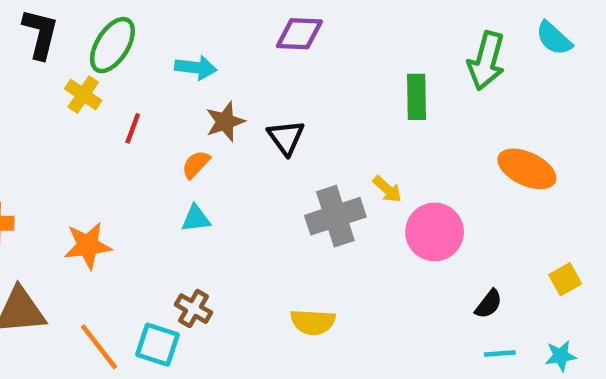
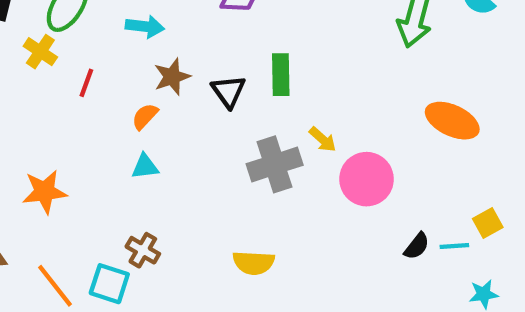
green rectangle: (417, 97) -> (281, 75), moved
cyan line: (500, 354) -> (454, 246), moved

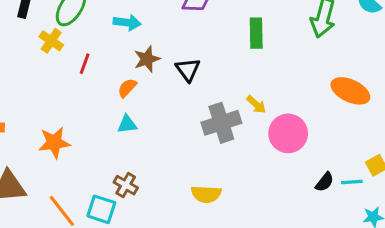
green rectangle: (281, 75) -> (256, 33), moved

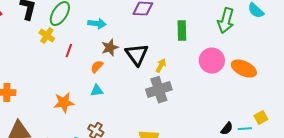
black triangle: (188, 70) -> (137, 55), size x1.4
yellow arrow: (256, 105) -> (161, 66), moved, turned -104
pink circle: (288, 133) -> (212, 61), moved
orange star: (54, 143) -> (64, 103), moved

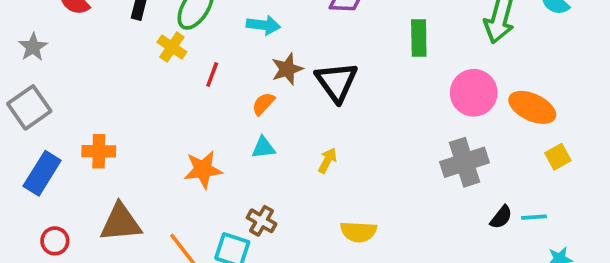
yellow arrow: (161, 66) -> (327, 160), moved
gray cross: (159, 90) -> (465, 162), moved
yellow square: (261, 118) -> (558, 157), moved

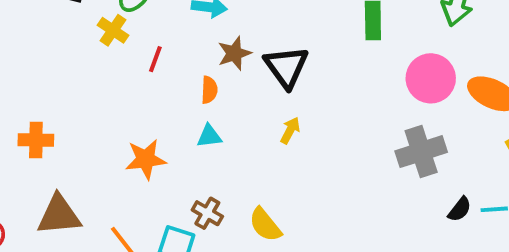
orange semicircle: (263, 104) -> (209, 90), turned 140
yellow arrow: (327, 160) -> (290, 130), moved
yellow semicircle: (358, 232) -> (265, 225), moved, turned 48

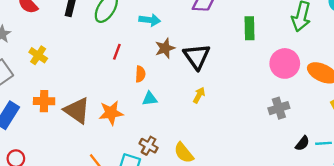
yellow cross: (113, 30) -> (38, 55), moved
orange semicircle: (209, 90) -> (140, 74), moved
gray cross: (421, 152) -> (279, 108), size x0.7
brown triangle: (59, 215) -> (77, 110), moved, turned 40

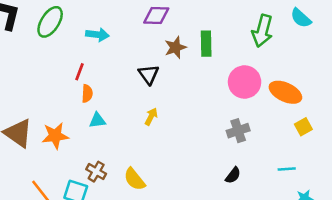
brown star: (165, 48) -> (175, 47), moved
red line: (117, 52) -> (80, 72), moved
black triangle: (197, 56) -> (149, 74), size x0.7
black semicircle: (302, 143) -> (233, 175), moved

